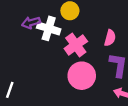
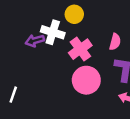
purple arrow: (31, 23) -> (35, 41), moved

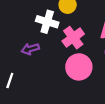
purple arrow: (35, 41) -> (30, 49), moved

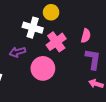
pink circle: (79, 67) -> (43, 68), moved

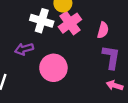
pink cross: (56, 42) -> (70, 23), moved

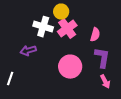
pink circle: (53, 68) -> (70, 67), moved
pink arrow: (115, 85) -> (105, 82), turned -136

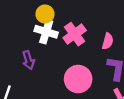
yellow circle: (61, 12) -> (45, 14), moved
purple arrow: (28, 51) -> (28, 60), turned -91

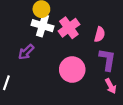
purple arrow: (28, 60) -> (26, 52), turned 63

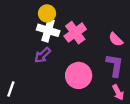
pink semicircle: (100, 34) -> (116, 39), moved, turned 120
purple arrow: (26, 52) -> (42, 55), moved

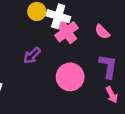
white cross: (48, 30) -> (58, 16), moved
pink semicircle: (116, 39) -> (102, 32), moved

